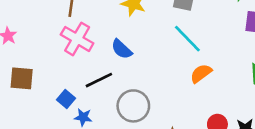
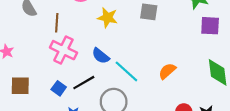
cyan line: (187, 39) -> (126, 71), moved
blue square: (66, 99) -> (59, 88), moved

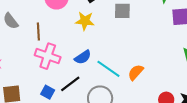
blue semicircle: (101, 56) -> (83, 57), turned -66
orange semicircle: (167, 71) -> (136, 72), moved

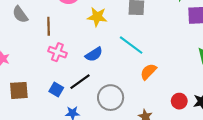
pink cross: (48, 56) -> (57, 52), size x0.7
cyan line: (108, 69) -> (131, 45), moved

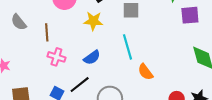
cyan line: (131, 45) -> (128, 47), turned 40
orange semicircle: (148, 72) -> (145, 72), turned -78

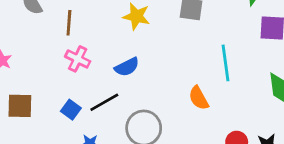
cyan line: (128, 47) -> (226, 63), moved

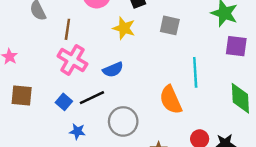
pink cross: (78, 59) -> (72, 60), size x1.4
orange semicircle: (199, 98) -> (171, 100), size x1.4

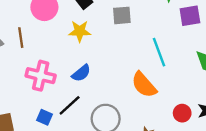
brown line: (67, 29) -> (21, 38), moved

